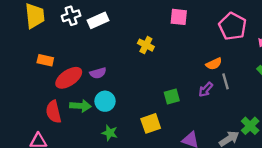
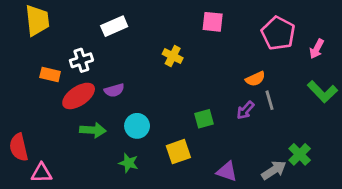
white cross: (71, 16) -> (81, 60), moved
cyan circle: (105, 101) -> (137, 126), moved
red semicircle: (54, 112) -> (19, 147), moved

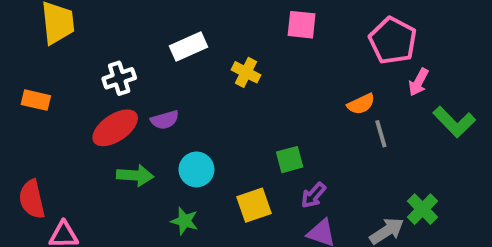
white rectangle: (114, 26) -> (189, 47), moved
pink arrow: (317, 49) -> (419, 82), moved
orange rectangle: (50, 75) -> (36, 100), moved
purple arrow: (245, 110) -> (313, 195), moved

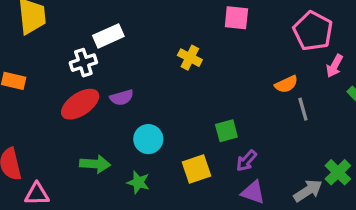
white rectangle: (189, 47) -> (108, 36), moved
green arrow: (135, 175) -> (95, 164), moved

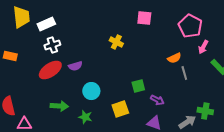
white rectangle: (108, 36) -> (46, 24), moved
purple arrow: (246, 161) -> (157, 100), moved, turned -104
green cross: (338, 172) -> (205, 111), turned -35

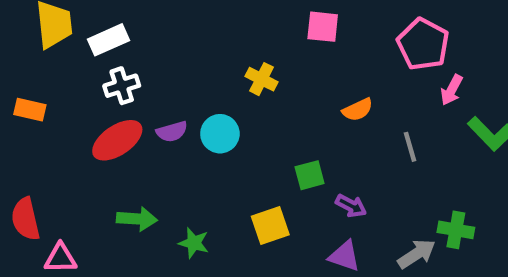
orange semicircle: (174, 58) -> (358, 110), moved
cyan circle: (91, 91) -> (220, 134), moved

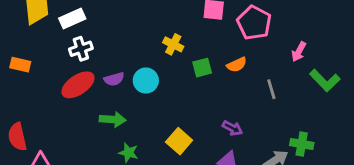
pink pentagon: (423, 44) -> (254, 23), moved
green square: (310, 175) -> (202, 68), moved
green arrow: (137, 219) -> (113, 119), moved
yellow square: (270, 225) -> (179, 141), turned -30

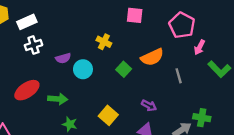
pink pentagon: (254, 23) -> (182, 25), moved
orange semicircle: (237, 65) -> (152, 57), size x1.5
green square: (202, 68) -> (124, 69), moved, turned -32
purple semicircle: (114, 79) -> (63, 58), moved
red ellipse: (78, 85) -> (27, 90), moved

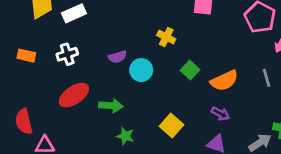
white cross: (33, 45) -> (67, 54), moved
orange semicircle: (152, 57) -> (224, 81), moved
gray line: (179, 76) -> (267, 78), moved

